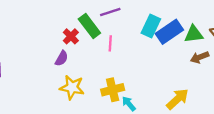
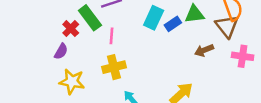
blue rectangle: (169, 32) -> (173, 24), size x0.6
green triangle: (194, 34) -> (194, 14), moved
yellow cross: (113, 90) -> (114, 67), moved

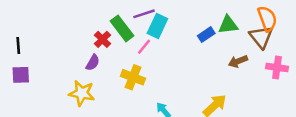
cyan rectangle: (154, 18) -> (157, 26), moved
pink line: (112, 36) -> (144, 47), turned 35
yellow cross: (114, 67) -> (133, 77), moved, turned 35
yellow star: (72, 81) -> (82, 93), moved

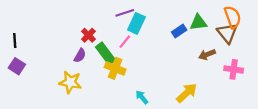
green rectangle: (122, 28) -> (106, 53), moved
pink cross: (277, 67) -> (234, 69), moved
purple square: (21, 75) -> (17, 66), turned 35

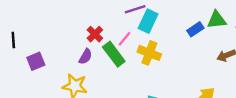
pink line: (125, 42) -> (124, 39), moved
purple square: (17, 66) -> (36, 61), moved, turned 35
yellow cross: (115, 68) -> (149, 53), moved

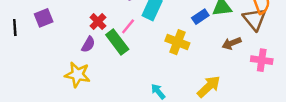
yellow cross: (149, 53) -> (177, 42), moved
purple square: (36, 61) -> (44, 18), moved

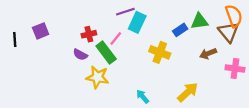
red cross: (98, 22) -> (89, 34), turned 32
purple semicircle: (88, 44) -> (80, 55), turned 88
yellow star: (77, 75) -> (97, 77), moved

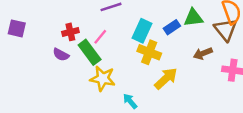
cyan rectangle: (137, 22) -> (142, 31), moved
purple square: (41, 31) -> (17, 28), turned 35
yellow star: (97, 77) -> (103, 79), moved
yellow arrow: (188, 92) -> (166, 79), moved

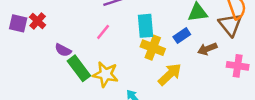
blue rectangle: (172, 27) -> (182, 36), moved
cyan rectangle: (142, 31) -> (145, 26), turned -30
red cross: (70, 32) -> (38, 21), moved, turned -35
green rectangle: (90, 52) -> (79, 68), moved

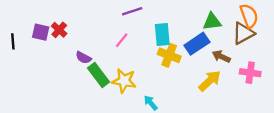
brown triangle: (230, 25) -> (243, 33), turned 40
blue rectangle: (182, 36) -> (197, 44), size x1.5
brown arrow: (207, 49) -> (221, 56), turned 48
yellow arrow: (170, 74) -> (210, 81), moved

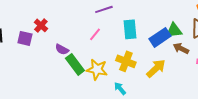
green triangle: (212, 22) -> (174, 30), moved
purple square: (41, 32) -> (25, 38), moved
yellow cross: (169, 55) -> (126, 61), moved
yellow arrow: (210, 81) -> (156, 68), moved

